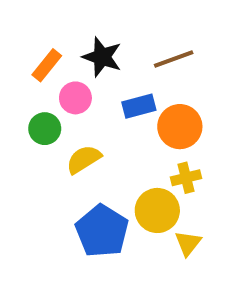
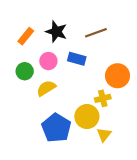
pink circle: (75, 98) -> (48, 61), moved
blue rectangle: (139, 106) -> (77, 59), turned 30
orange circle: (180, 127) -> (117, 76), moved

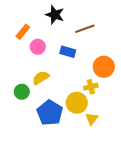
black star: (56, 32) -> (55, 15), moved
pink circle: (48, 61) -> (38, 47), moved
green circle: (25, 71) -> (22, 92), moved

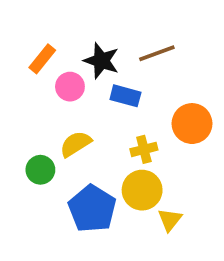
black star: (55, 15) -> (101, 61), moved
yellow cross: (91, 87) -> (144, 149), moved

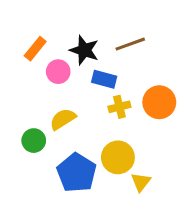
yellow cross: (144, 149) -> (119, 107), moved

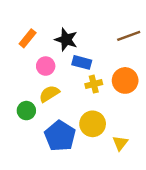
brown line: (130, 44) -> (129, 36), moved
pink circle: (58, 72) -> (46, 66), moved
yellow triangle: (141, 182) -> (120, 143), moved

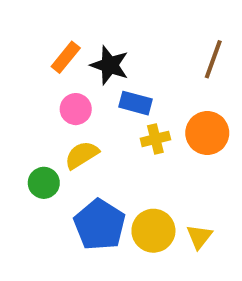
brown line: (129, 36) -> (213, 59), turned -50
orange rectangle: (28, 38) -> (66, 57), moved
yellow circle: (93, 124) -> (153, 231), moved

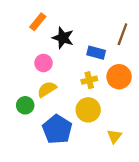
orange rectangle: (66, 57) -> (38, 22), moved
blue rectangle: (135, 103) -> (96, 53), moved
yellow circle: (153, 231) -> (88, 110), moved

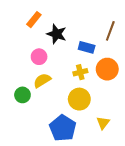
blue pentagon: (57, 129) -> (63, 128), moved

